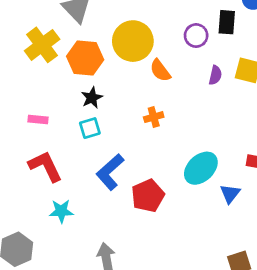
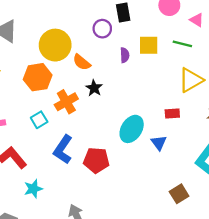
orange hexagon: (85, 58) -> (38, 77), moved
black star: (92, 98) -> (94, 88), moved
orange cross: (154, 117) -> (66, 102), moved, size x1.5
red pentagon: (148, 196) -> (96, 160), turned -30

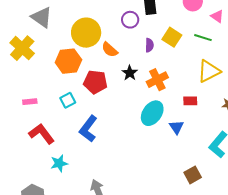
yellow square: (149, 45) -> (172, 37), turned 30
black star: (94, 88) -> (130, 73), moved
orange cross: (66, 102) -> (157, 80), moved
red pentagon: (96, 160) -> (95, 82), moved

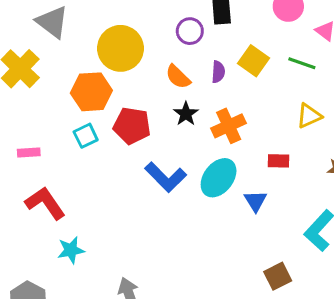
orange semicircle: (110, 50) -> (178, 77), moved
yellow triangle: (209, 71) -> (309, 116), size x0.7
cyan square: (68, 100) -> (86, 136), moved
blue L-shape: (88, 129) -> (166, 177), moved, turned -84

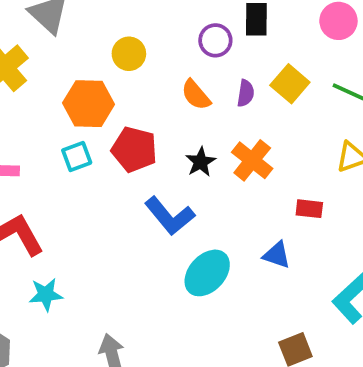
yellow circle: (121, 48) -> (129, 54), size x0.6
black star: (186, 114) -> (201, 162), moved
orange cross: (229, 126) -> (252, 160), turned -32
cyan ellipse: (219, 178) -> (207, 273), moved
blue triangle: (255, 201) -> (277, 255), turned -45

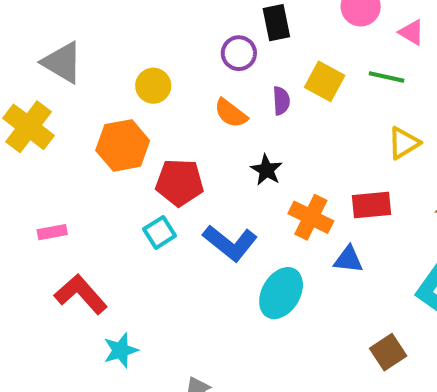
cyan square: (77, 157) -> (160, 232), moved
orange cross: (252, 160) -> (311, 217), moved
black star: (201, 162) -> (267, 170), moved
red rectangle: (309, 209) -> (372, 205), size x1.4

